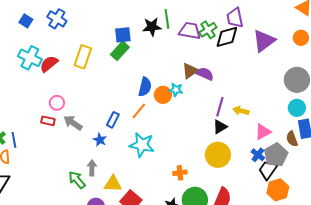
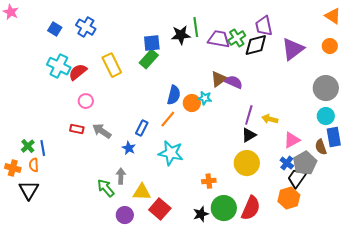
yellow rectangle: (83, 57) -> (112, 65), turned -45
pink circle: (57, 103) -> (86, 101), moved
orange hexagon: (278, 190) -> (289, 198), moved

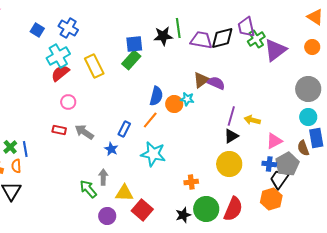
green cross: (237, 38) -> (256, 39), moved
black diamond: (256, 45) -> (222, 38), moved
cyan cross: (59, 66) -> (58, 56), moved, turned 35
blue cross: (287, 163) -> (269, 164), turned -32

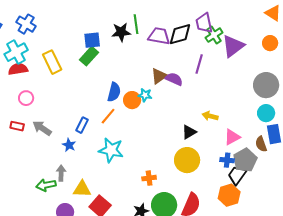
red semicircle: (60, 73) -> (18, 69), turned 30
purple line: (231, 116) -> (199, 64), moved
green arrow: (88, 189) -> (46, 185), turned -60

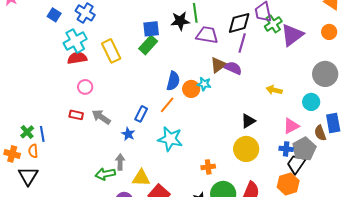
purple trapezoid: (159, 36) -> (207, 35), moved
purple line: (199, 64) -> (242, 43), moved
cyan circle: (266, 113) -> (311, 102), moved
yellow arrow: (210, 116) -> (274, 90), moved

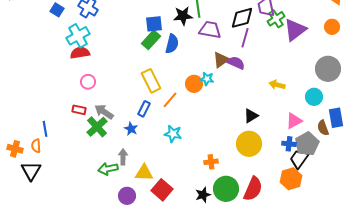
yellow rectangle: (111, 51) -> (151, 81), moved
blue semicircle: (173, 81) -> (172, 44), moved
green cross: (27, 132) -> (97, 127), moved, size x1.5
cyan star: (170, 139) -> (173, 134), size x0.7

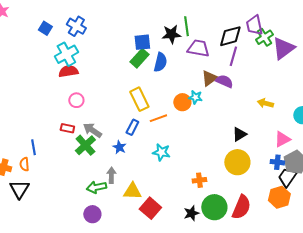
orange line: (170, 100) -> (158, 118), turned 30
purple circle: (127, 196) -> (92, 214), moved

